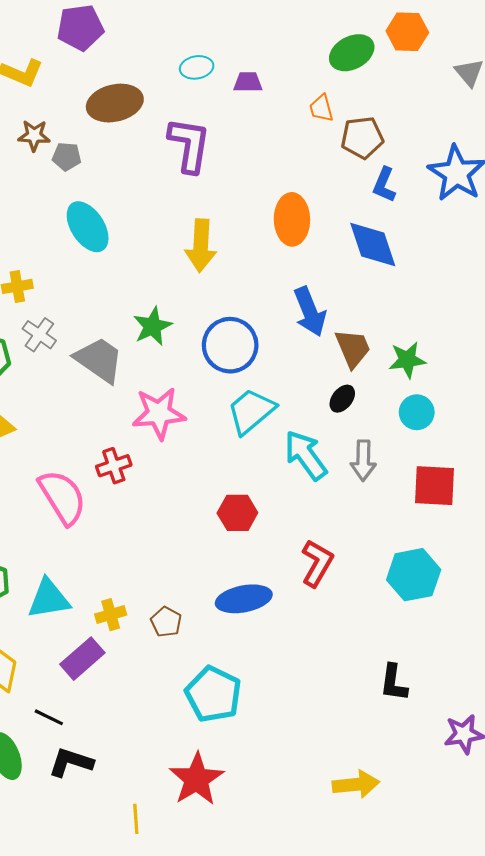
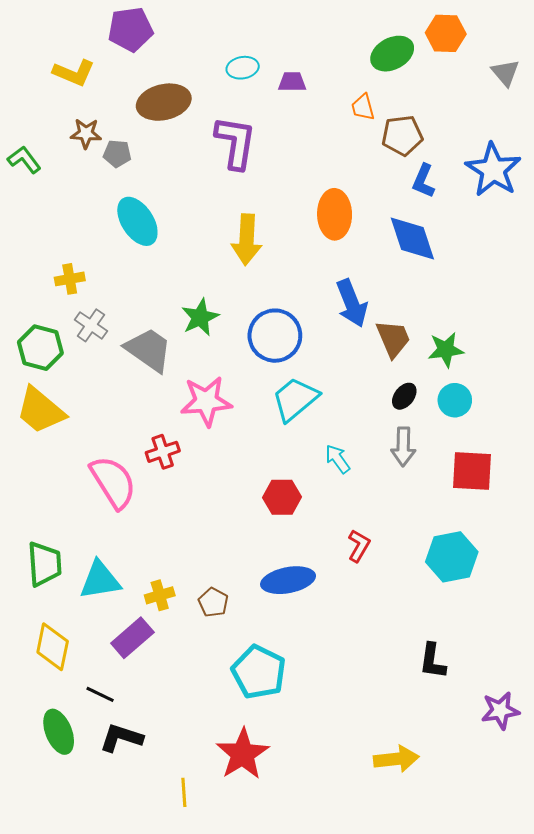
black ellipse: (342, 399) -> (404, 396), moved
cyan arrow: (306, 455) -> (338, 459), moved, size x0.6
red L-shape: (317, 563) -> (359, 546), size x0.7

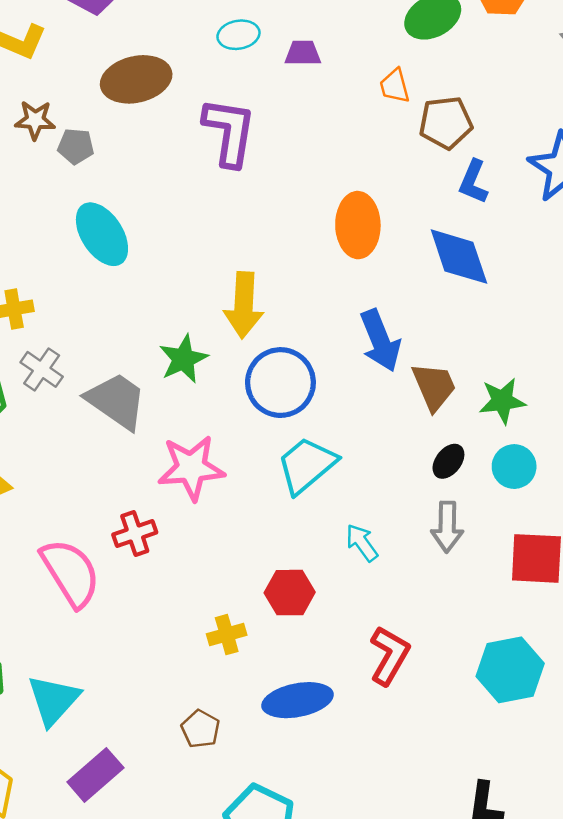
yellow arrow: (247, 240) -> (244, 305), moved
red L-shape: (359, 546) -> (389, 656), size x1.4
cyan triangle: (100, 580) -> (53, 700), turned -39
yellow cross: (160, 595) -> (227, 635), moved

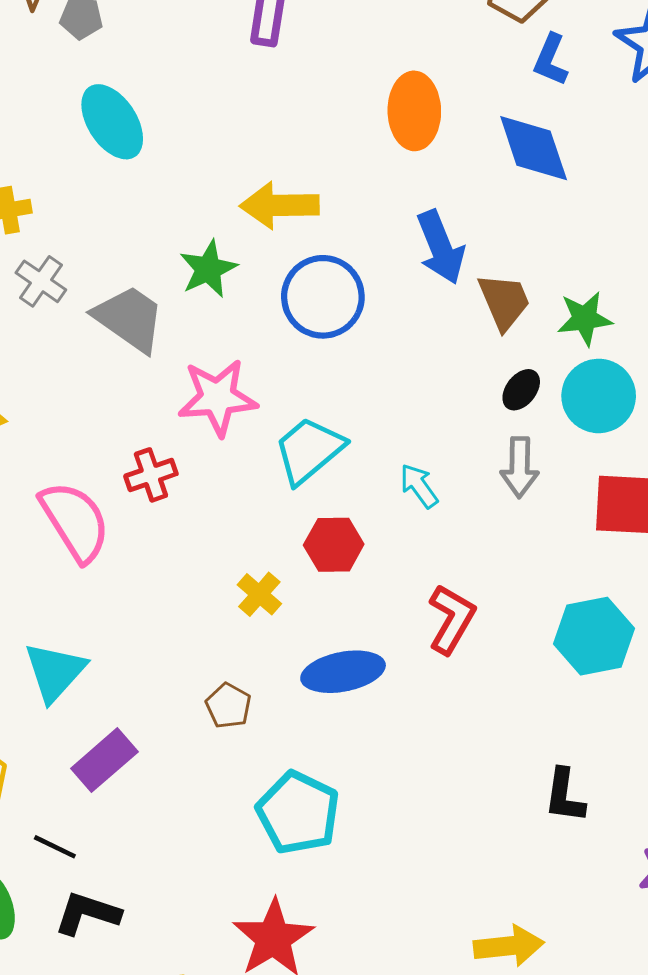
yellow arrow: (244, 305) -> (280, 205), turned 86
cyan trapezoid: (307, 465) -> (309, 450), moved
cyan circle: (514, 467) -> (599, 396), size x1.4
yellow cross: (227, 635) -> (259, 594), turned -33

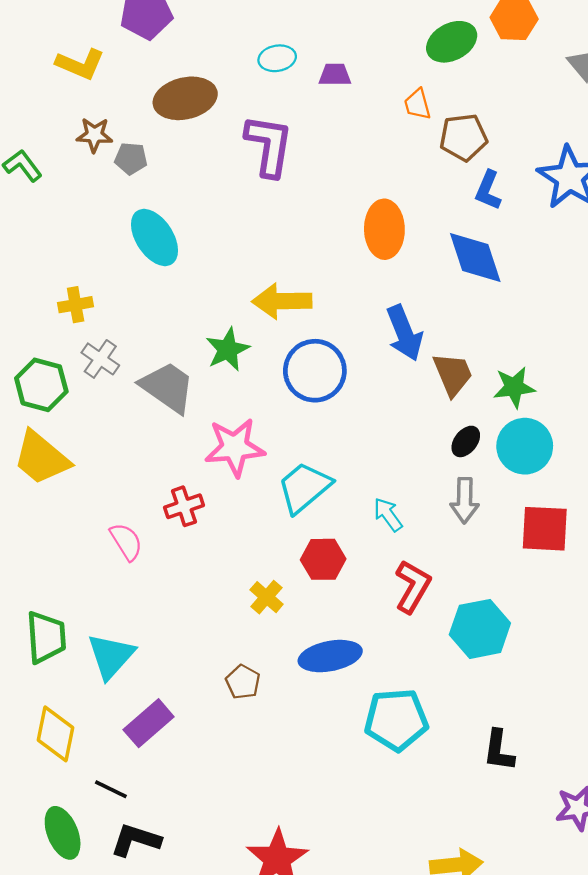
pink semicircle: (75, 521) -> (126, 542), size x0.6
red L-shape: (451, 619) -> (413, 586), moved
cyan hexagon: (594, 636) -> (480, 629), moved
cyan pentagon: (298, 813) -> (396, 720), moved, turned -30

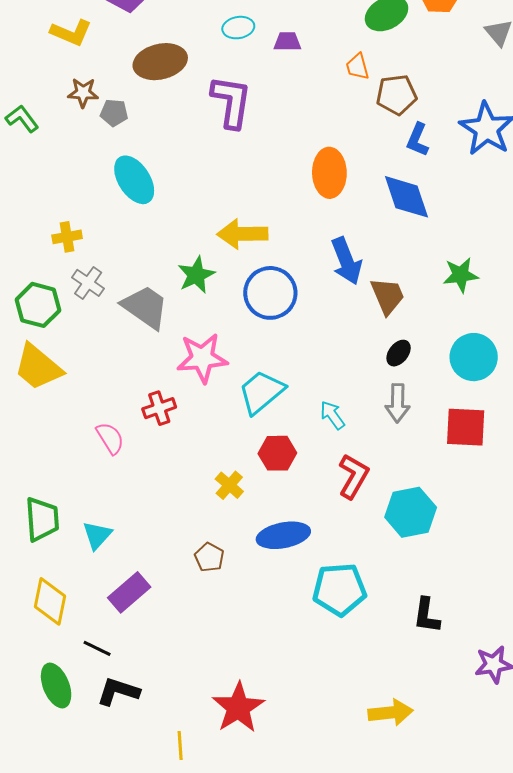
green star: (514, 387) -> (461, 275), moved
cyan circle: (525, 446) -> (474, 357), moved
cyan triangle: (111, 656) -> (97, 535), size x0.7

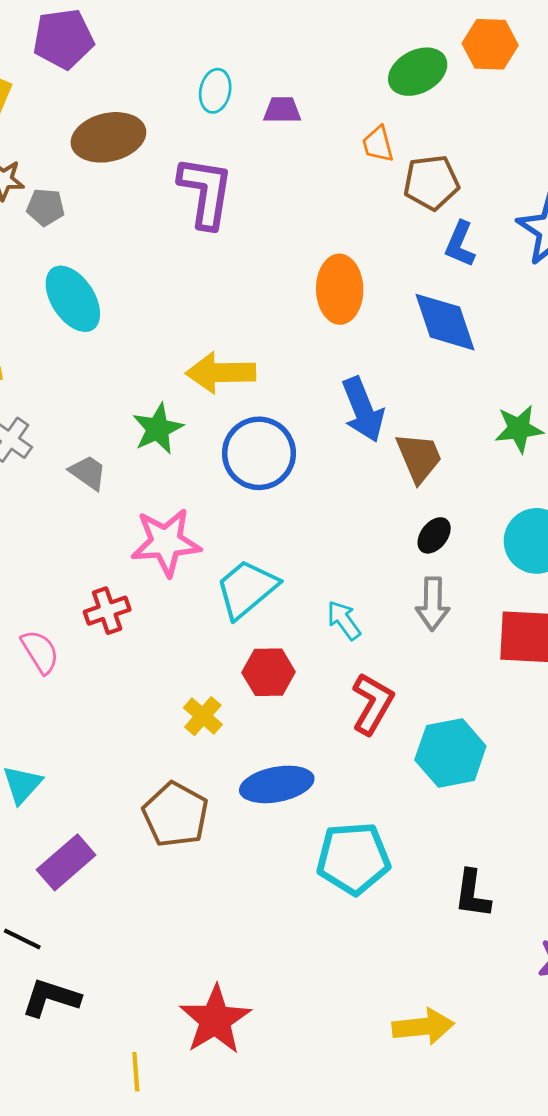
cyan ellipse: (238, 28) -> (215, 91), turned -68
gray trapezoid: (145, 307) -> (88, 473), size x0.6
brown pentagon: (209, 557) -> (175, 815), size x1.6

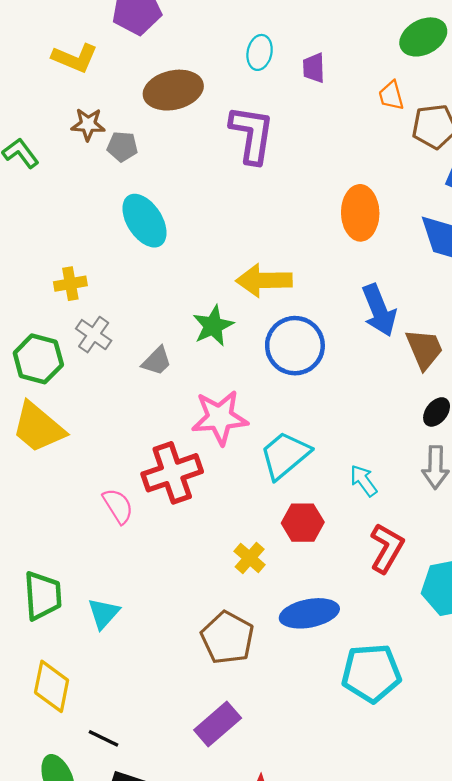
purple trapezoid: (282, 110) -> (314, 68), turned -92
gray trapezoid: (88, 473) -> (157, 361), turned 100
red cross: (107, 611) -> (172, 473), size x1.6
purple rectangle: (66, 862) -> (218, 724), moved

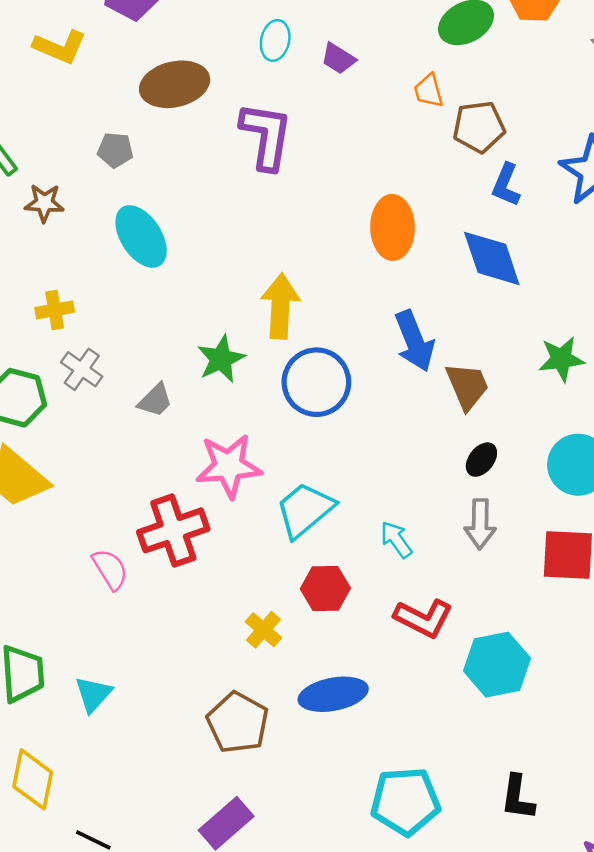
purple trapezoid: (314, 68) -> (338, 59), turned -56
brown star: (88, 124) -> (44, 203), moved
yellow arrow: (264, 280) -> (280, 306), turned 94
red L-shape: (387, 548) -> (423, 618), turned 87
cyan pentagon: (371, 673) -> (405, 801), moved

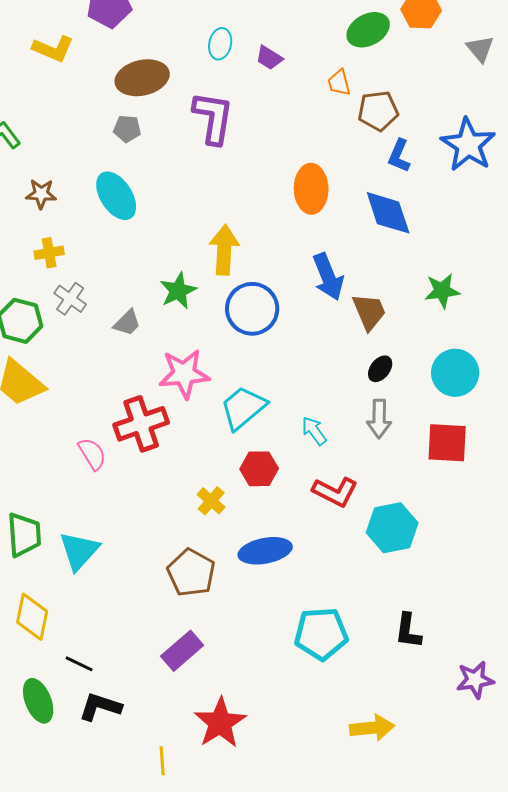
gray pentagon: (115, 150) -> (127, 129), moved
brown star: (44, 203) -> (41, 194), moved
cyan triangle: (93, 694) -> (79, 551), size x1.4

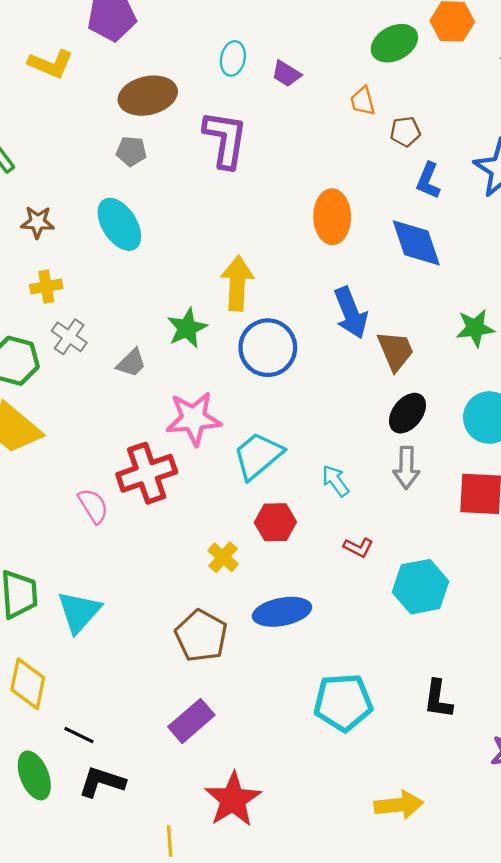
brown pentagon: (378, 111) -> (405, 132), size x0.7
black ellipse: (380, 369) -> (407, 413), size x1.4
red L-shape: (335, 492) -> (358, 547), size x0.6

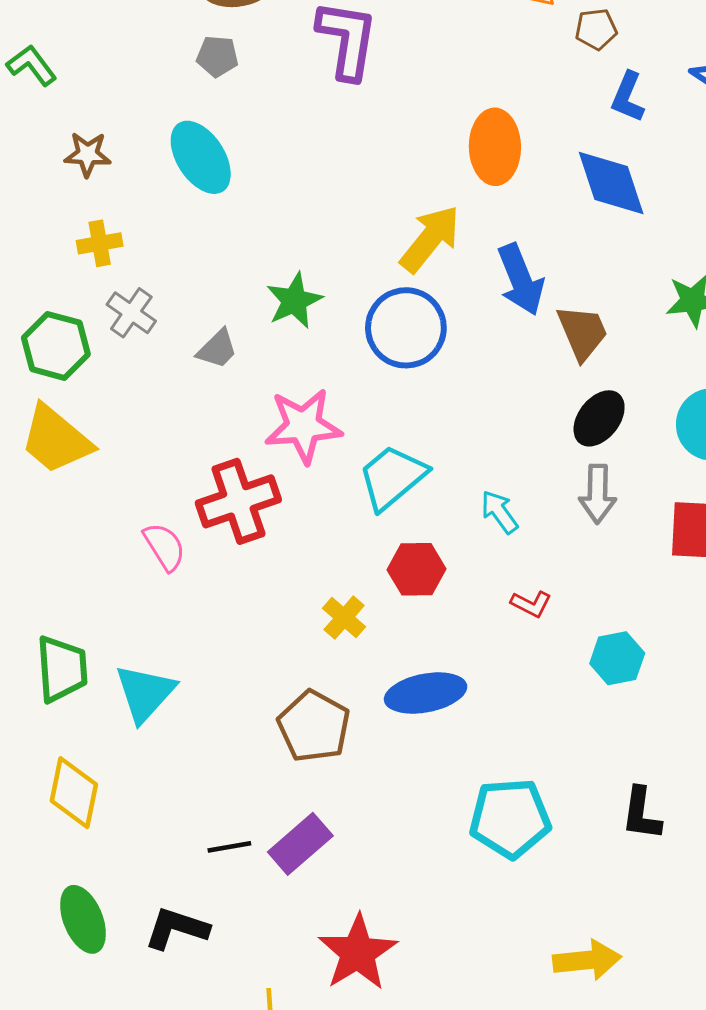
yellow arrow: (237, 283) -> (430, 239), moved, turned 36
cyan hexagon: (421, 587) -> (617, 658), size x0.7
black line: (79, 735) -> (229, 847), moved, turned -36

